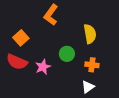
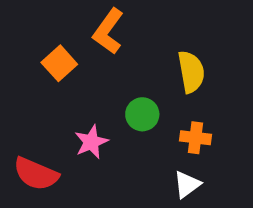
orange square: (21, 38) -> (59, 63), moved
red semicircle: (17, 62) -> (36, 174), moved

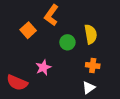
green circle: (142, 114) -> (67, 42), moved

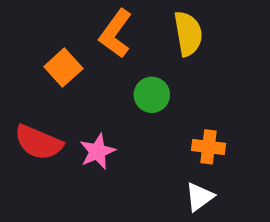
yellow semicircle: (91, 34) -> (188, 34), moved
red semicircle: (17, 83) -> (38, 142), moved

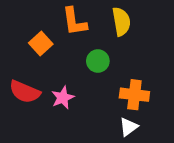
orange L-shape: (116, 34) -> (74, 22), turned -44
orange cross: (208, 147) -> (134, 95), size x1.4

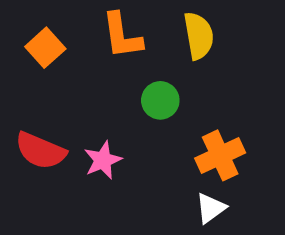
orange square: (41, 43) -> (45, 48), moved
orange cross: (134, 95) -> (220, 155), turned -32

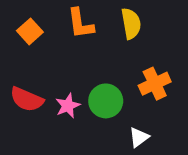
green circle: (160, 100) -> (106, 101), moved, size x1.4
orange cross: (220, 155) -> (155, 84), moved

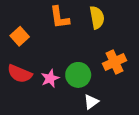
orange square: (30, 31) -> (20, 36), moved
white triangle: (139, 137) -> (91, 102), moved

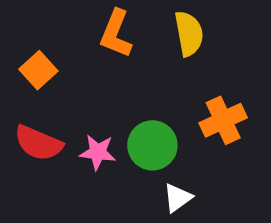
orange L-shape: (59, 18) -> (116, 34), turned 30
pink star: (50, 78) -> (98, 152), turned 30

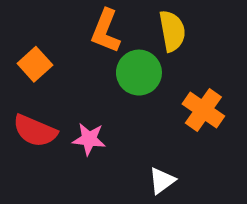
orange cross: (223, 120) -> (203, 110), turned -30
green circle: (152, 145) -> (139, 73), moved

